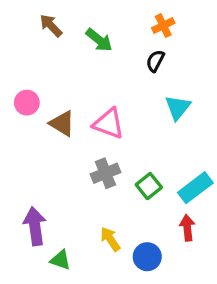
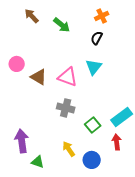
cyan triangle: (178, 107) -> (94, 67), moved
gray cross: (105, 173) -> (66, 108), turned 36
green square: (149, 186) -> (93, 125), moved

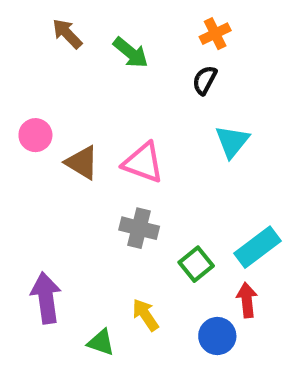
cyan triangle: (94, 67) -> (232, 141), moved
blue circle: (92, 160) -> (217, 336), moved
green triangle: (38, 162) -> (101, 342), moved

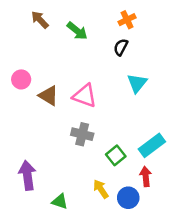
yellow arrow: (145, 315) -> (101, 189), moved

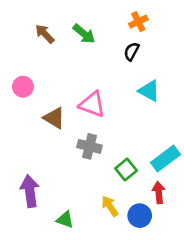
brown arrow: (40, 20) -> (45, 34), moved
cyan triangle: (137, 83) -> (149, 91), turned -40
brown triangle: (49, 96) -> (54, 118), moved

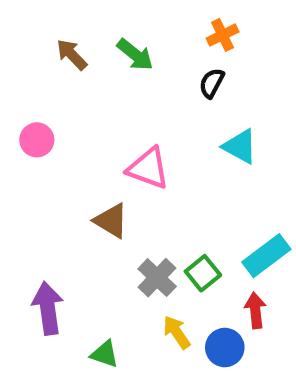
brown triangle: (54, 118) -> (111, 221), moved
gray cross: (89, 146) -> (157, 278), moved, turned 30

